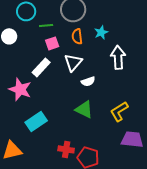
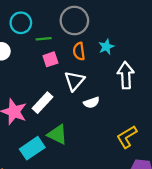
white rectangle: (41, 67) -> (42, 103), moved
green triangle: (84, 109) -> (57, 134), moved

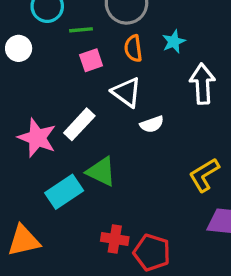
white triangle: (74, 81) -> (127, 92), turned -35

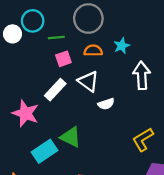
white circle: (19, 48) -> (12, 34), moved
orange semicircle: (133, 48) -> (93, 51), turned 96
white rectangle: (79, 124) -> (55, 90), moved

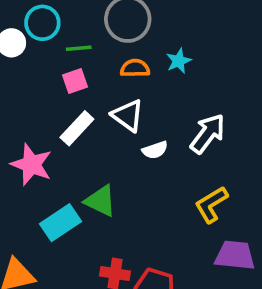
pink square: (63, 59) -> (75, 81), moved
white arrow: (142, 75) -> (208, 134), moved, turned 40

